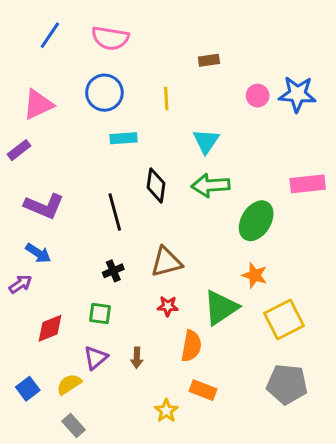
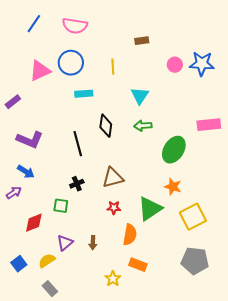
pink triangle: (38, 104) -> (40, 71), moved
green arrow: (210, 185) -> (143, 126), size x0.7
green square: (100, 314) -> (61, 206), moved

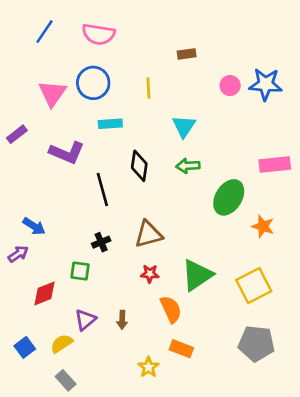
pink triangle: (40, 71) -> (52, 93), turned -30
purple L-shape: (30, 140) -> (67, 153), moved
orange star: (173, 187) -> (263, 226), moved
orange semicircle: (130, 235) -> (171, 309), turned -35

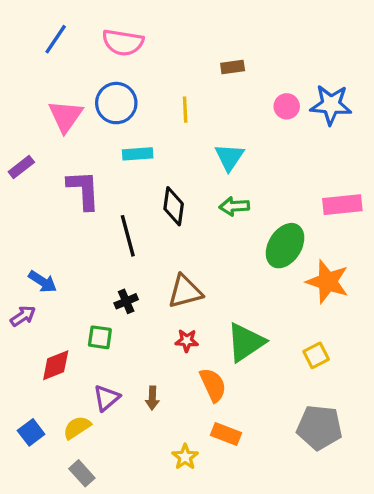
purple L-shape: (67, 153) -> (84, 190), turned -116
orange star: (263, 226) -> (328, 282), size x1.5
yellow square: (254, 286) -> (316, 355), size x0.6

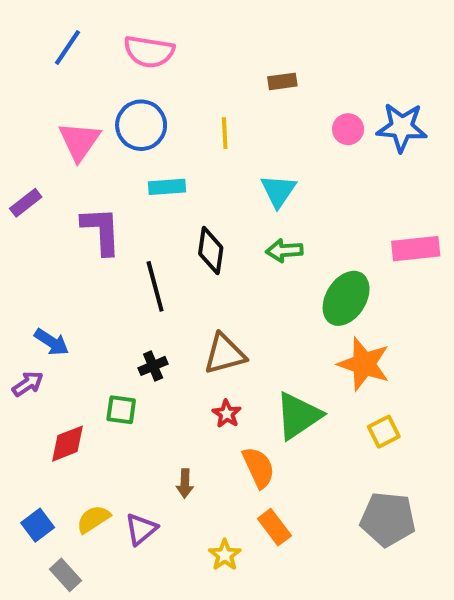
orange star: (328, 282) -> (364, 364), moved
red star: (187, 341) -> (227, 414), turned 30
purple triangle: (106, 398) -> (141, 529), moved
orange rectangle: (226, 434) -> (274, 527), turned 32
gray rectangle: (82, 473) -> (65, 575), moved

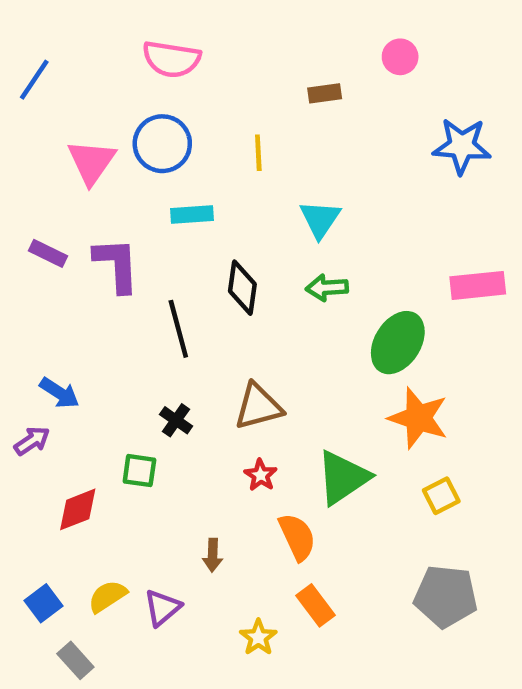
blue line: (67, 48) -> (34, 80), moved
pink circle: (348, 129) -> (400, 57), moved
purple rectangle: (26, 203) -> (48, 253), moved, turned 64
black cross: (153, 366) -> (176, 420), turned -32

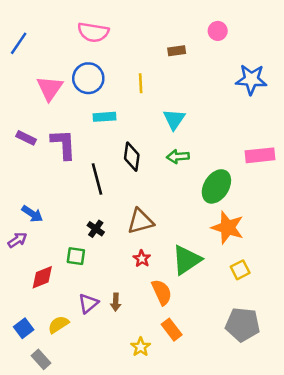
purple triangle: (162, 608) -> (88, 303), moved

